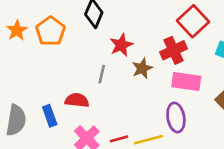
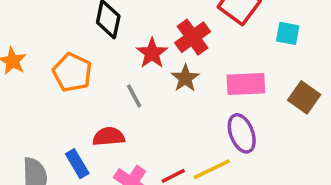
orange pentagon: (50, 31) -> (72, 72), moved
red cross: (174, 50) -> (193, 37), moved
gray line: (102, 74) -> (134, 96), turned -30

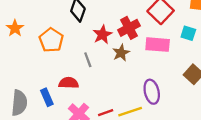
pink rectangle: (246, 84) -> (158, 45), moved

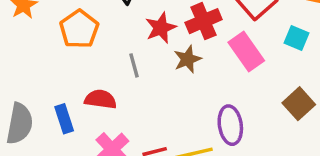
pink rectangle: (158, 45) -> (246, 51), turned 45

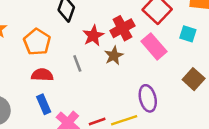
red semicircle: (100, 99) -> (42, 75), moved
blue rectangle: (64, 119) -> (44, 104), moved

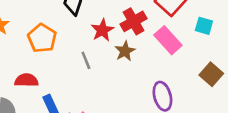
red semicircle: (42, 75) -> (26, 80), moved

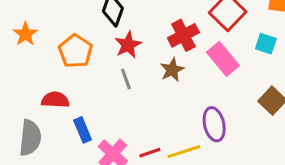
red star: (102, 30) -> (128, 45), moved

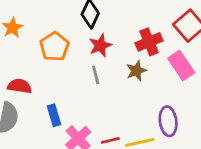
red semicircle: (55, 100) -> (20, 86), moved

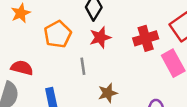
brown star: (136, 71) -> (108, 93), moved
gray line: (96, 75) -> (83, 66), moved

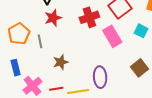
orange pentagon: (58, 34) -> (19, 34), moved

